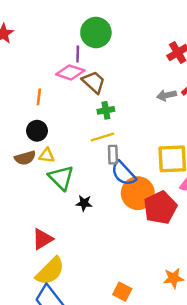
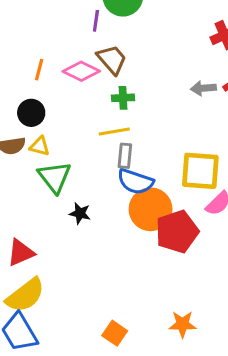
pink diamond: (70, 72) -> (81, 71), moved
blue semicircle: (124, 173) -> (135, 182), turned -36

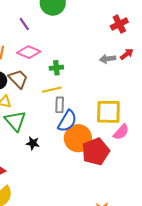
purple line: (96, 21) -> (24, 24), moved, turned -40
brown trapezoid: (112, 59) -> (18, 79), moved
blue semicircle: (135, 182) -> (67, 121), turned -75

